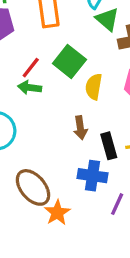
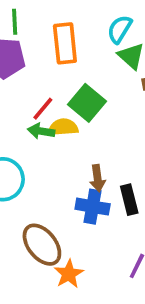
yellow semicircle: (94, 87) -> (63, 127), moved, turned 75
blue cross: (92, 176) -> (93, 207), moved

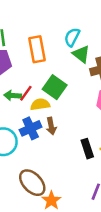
green arrow: (41, 131) -> (13, 96), moved
brown arrow: (97, 178) -> (51, 126), moved
blue cross: (93, 207) -> (31, 128), moved, turned -30

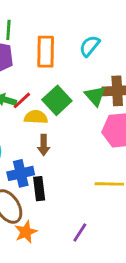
green triangle: (81, 54) -> (95, 96), moved
blue cross: (31, 128) -> (21, 173), moved
black rectangle: (87, 149) -> (39, 189), moved

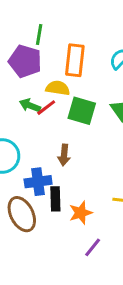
green square: (57, 100) -> (82, 111), turned -36
yellow semicircle: (36, 117) -> (58, 88), moved
orange star: (26, 232) -> (81, 213), moved

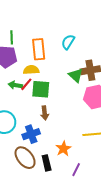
green square: (82, 111) -> (41, 89), moved
black rectangle: (55, 199) -> (47, 163), moved

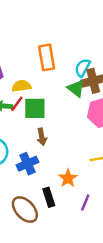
cyan semicircle: (68, 42) -> (83, 68), moved
orange rectangle: (39, 49) -> (47, 57), moved
brown ellipse: (25, 158) -> (25, 210), moved

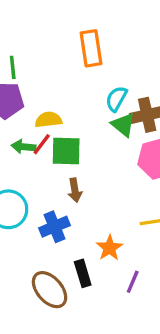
orange rectangle: (47, 57) -> (91, 48), moved
cyan semicircle: (83, 68) -> (116, 99), moved

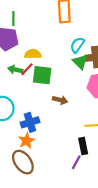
brown arrow: (75, 190) -> (60, 100), moved, turned -72
orange star: (110, 248) -> (26, 141), moved
black rectangle: (83, 273) -> (83, 146), moved

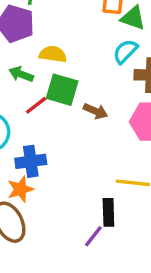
green triangle: (80, 62) -> (133, 18), moved, turned -35
red line: (27, 69) -> (36, 105), moved
brown arrow: (60, 100) -> (95, 111), moved

